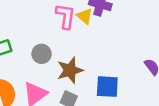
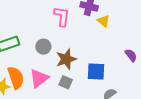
yellow triangle: (85, 16) -> (104, 21), moved

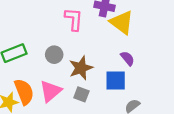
yellow triangle: (104, 21) -> (122, 22), size x1.6
purple semicircle: (131, 55) -> (127, 58), moved

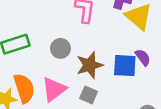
blue square: (116, 81) -> (125, 66), moved

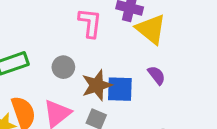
blue square: (125, 66) -> (120, 89), moved

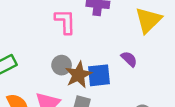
yellow triangle: (151, 29) -> (148, 20), moved, turned 44
gray circle: (63, 67) -> (62, 65), moved

